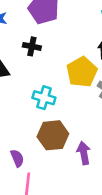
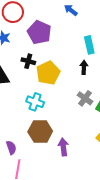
yellow pentagon: (82, 72) -> (48, 73), moved

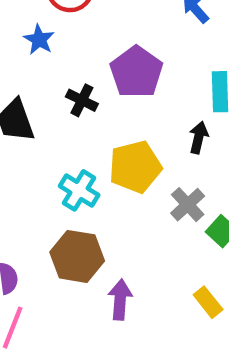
purple pentagon: (39, 32) -> (136, 72), moved
yellow pentagon: (48, 73) -> (135, 167), moved

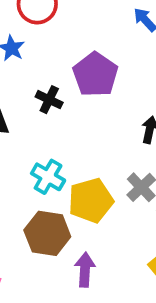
yellow pentagon: (135, 167) -> (91, 200), moved

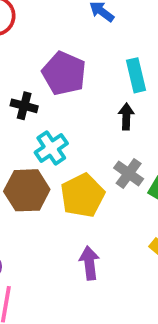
cyan cross: (48, 177) -> (51, 148), moved, turned 36
brown hexagon: (47, 233) -> (27, 190), moved

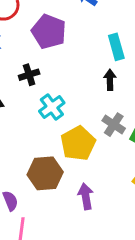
purple pentagon: (64, 73) -> (49, 32), moved
black cross: (24, 106) -> (29, 75), turned -30
brown hexagon: (27, 190) -> (45, 173), moved

